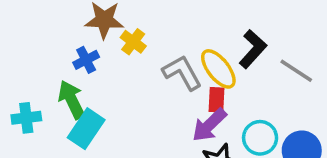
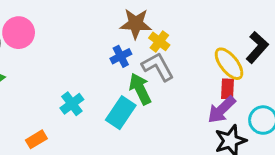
gray L-shape: (182, 73) -> (158, 67), moved
green arrow: (72, 100) -> (140, 89), moved
cyan cross: (26, 118) -> (72, 104), turned -30

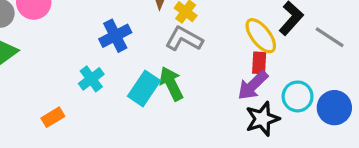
blue cross: (121, 56) -> (115, 36), moved, size x1.4
gray L-shape: (158, 67) -> (184, 39), turned -32
green arrow: (140, 89) -> (171, 84), moved

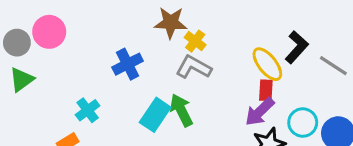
cyan cross: (91, 79) -> (88, 110), moved

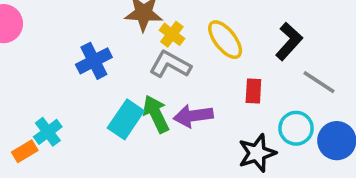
yellow ellipse: (267, 64) -> (225, 40), moved
gray line: (333, 66) -> (319, 82), moved
cyan cross: (88, 110) -> (48, 132), moved
purple arrow: (260, 112) -> (193, 116), moved, turned 36

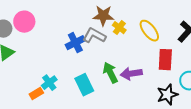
gray L-shape: (170, 64) -> (94, 36), moved
red rectangle: (253, 91) -> (165, 60), size x1.5
cyan rectangle: (126, 119) -> (84, 85), moved, turned -60

